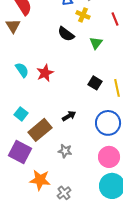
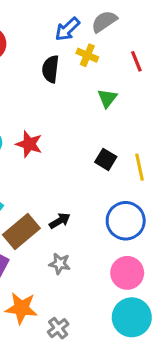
black semicircle: (66, 34) -> (51, 69), moved, turned 60
red star: (45, 73) -> (29, 144), turned -30
black arrow: (69, 116) -> (60, 221), moved

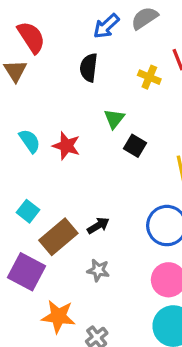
yellow cross: (87, 55) -> (149, 77), moved
green triangle: (107, 98) -> (114, 119), moved
black square: (106, 159) -> (135, 146), moved

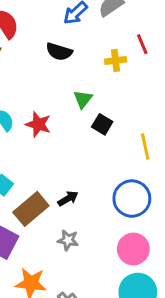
black semicircle: (89, 68) -> (59, 52), turned -80
yellow cross: (149, 77) -> (116, 60), turned -30

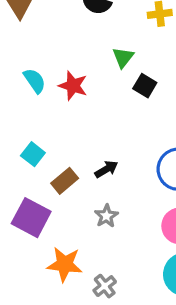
brown rectangle: (31, 209) -> (65, 181), size x0.7
gray star: (68, 240) -> (106, 216), turned 30

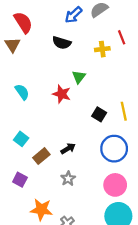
red star: (73, 86) -> (62, 94), moved
black square: (145, 86) -> (99, 114), moved
purple square: (31, 218) -> (20, 180), size x0.6

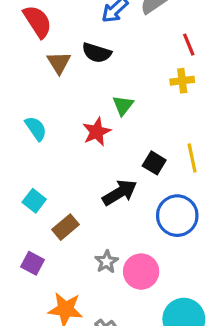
brown triangle: (12, 45) -> (59, 63), moved
yellow cross: (102, 49) -> (182, 81), moved
red star: (62, 94) -> (97, 132), turned 30
black arrow: (68, 149) -> (120, 193), moved, size x1.5
pink circle: (115, 185) -> (141, 272), moved

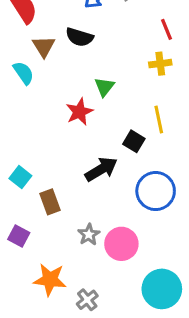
cyan semicircle: (36, 128) -> (23, 73), moved
yellow line: (192, 158) -> (159, 120), moved
brown rectangle: (65, 227) -> (50, 202), turned -70

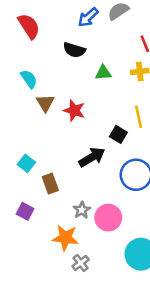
brown triangle: (44, 46) -> (45, 103), moved
green triangle: (104, 87) -> (103, 73), moved, turned 48
red star: (79, 112) -> (74, 111), turned -30
orange star: (50, 280) -> (65, 238), moved

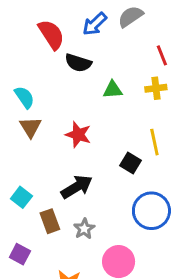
red semicircle: (29, 26) -> (51, 34), moved
brown triangle: (45, 103) -> (30, 127), moved
black arrow: (92, 157) -> (77, 187), moved
gray star: (82, 210) -> (84, 229), moved

